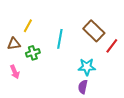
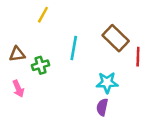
yellow line: (28, 26) -> (43, 15), moved
red line: (112, 46) -> (138, 57), turned -35

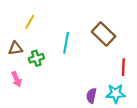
yellow line: (43, 15) -> (30, 22), moved
red line: (138, 57) -> (123, 67), moved
cyan star: (107, 83) -> (116, 93), moved

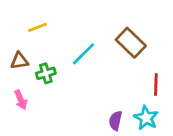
yellow line: (30, 22) -> (37, 27), turned 40
cyan line: (66, 43) -> (83, 54), turned 35
cyan star: (116, 93) -> (146, 118), turned 30

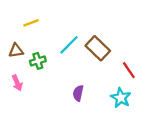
brown rectangle: (131, 43) -> (98, 48), moved
red line: (156, 84) -> (129, 70), turned -36
purple semicircle: (115, 121) -> (78, 93), moved

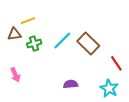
brown triangle: (16, 51) -> (14, 34), moved
green cross: (38, 61) -> (34, 44), moved
purple semicircle: (78, 93) -> (71, 84), turned 72

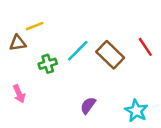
green cross: (34, 44) -> (48, 64), moved
red line: (116, 63) -> (145, 47), moved
purple semicircle: (71, 84) -> (88, 105), turned -48

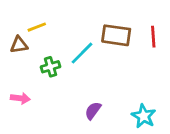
red line: (145, 47) -> (153, 37), moved, turned 30
brown rectangle: (110, 55) -> (116, 35), moved, turned -36
pink arrow: (19, 94) -> (20, 98), turned -60

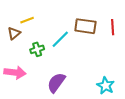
brown triangle: (19, 45) -> (14, 33), turned -32
pink arrow: (20, 98) -> (15, 72), size x1.5
purple semicircle: (93, 111) -> (56, 83), moved, size x1.5

